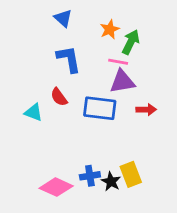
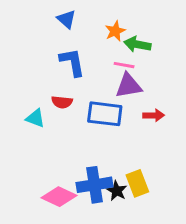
green arrow: (131, 42) -> (137, 44), turned -105
red semicircle: (59, 97) -> (62, 102), turned -48
blue cross: (90, 176) -> (94, 185), size x1.6

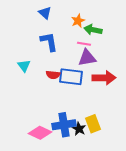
red semicircle: (62, 102) -> (53, 75), moved
red arrow: (154, 115) -> (104, 78), size x1.6
cyan triangle: (35, 118) -> (24, 66), moved, turned 32

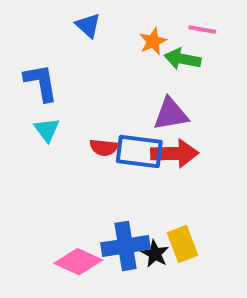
blue L-shape: (49, 42) -> (41, 83), moved
pink line: (84, 44) -> (202, 29), moved
red arrow: (104, 78) -> (175, 153), moved

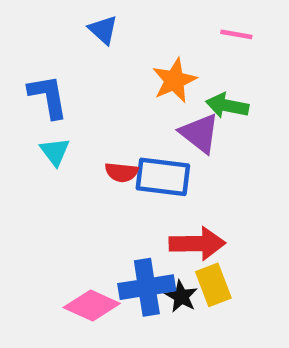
orange star: (153, 41) -> (174, 80), moved, size x1.4
green arrow: (183, 59) -> (227, 106), moved
purple triangle: (171, 114) -> (200, 133), turned 48
red arrow: (175, 153) -> (197, 244), moved

